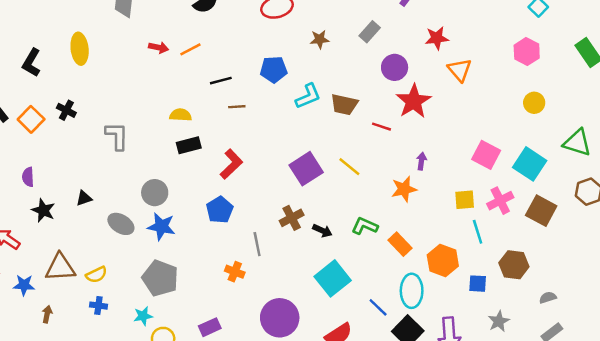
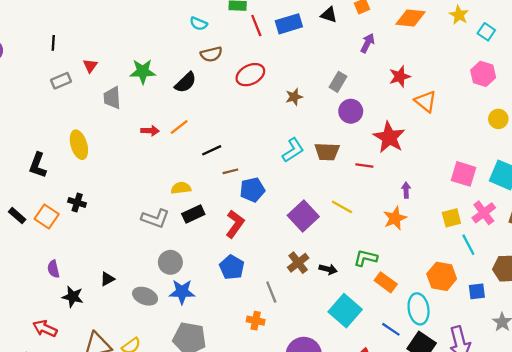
purple circle: (395, 67) -> (351, 111), moved
blue pentagon: (274, 70) -> (252, 190), moved
gray L-shape: (117, 136) -> (155, 218), moved, turned 120
orange rectangle: (400, 244) -> (386, 282), moved

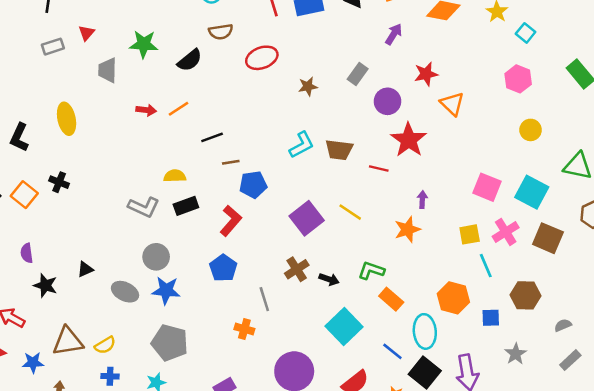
purple circle: (351, 111) -> (387, 101), moved

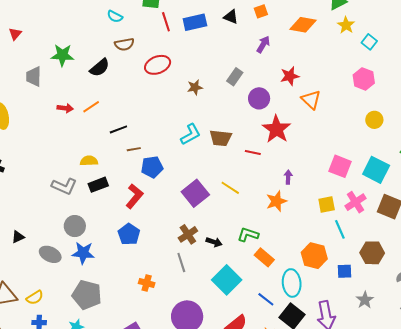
red triangle: (86, 33) -> (15, 34), moved
gray line: (264, 299) -> (181, 263), moved

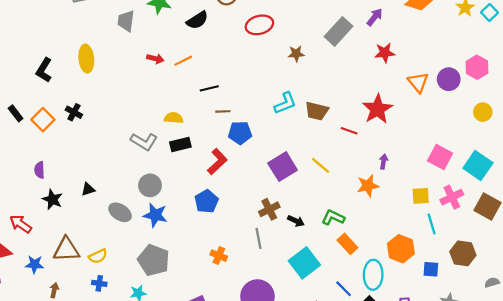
cyan square: (369, 42) -> (489, 13), moved
red star: (290, 76) -> (385, 53), moved
gray rectangle: (235, 77) -> (339, 31), moved, size x1.5
purple circle: (259, 98) -> (449, 79), moved

